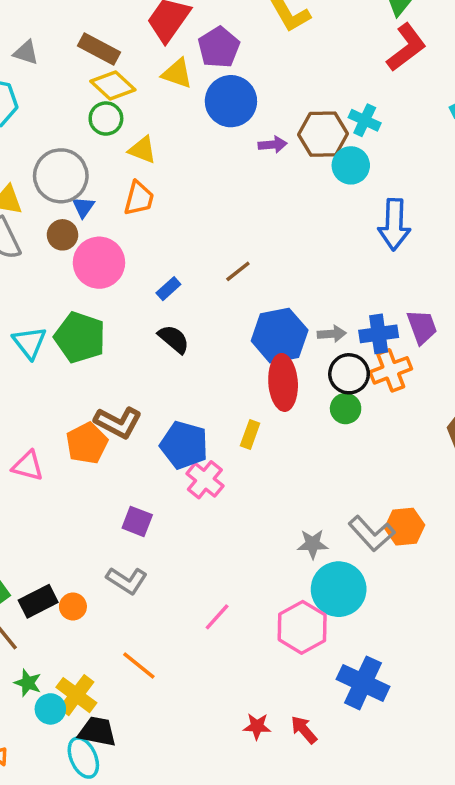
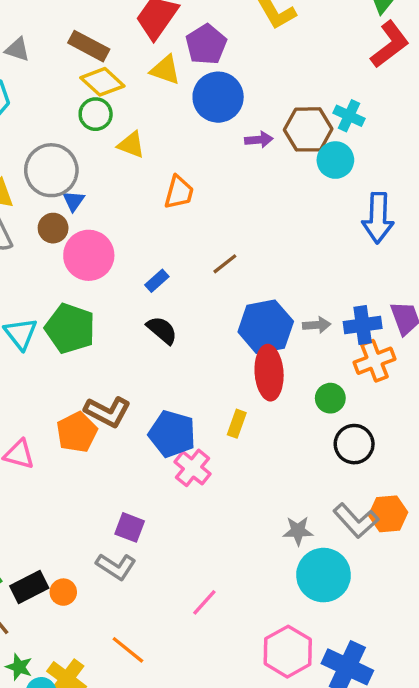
orange trapezoid: (139, 198) -> (179, 192), moved
black circle: (349, 374) -> (354, 444), moved
purple square: (137, 521) -> (130, 527), moved
pink hexagon: (302, 627) -> (288, 652), moved

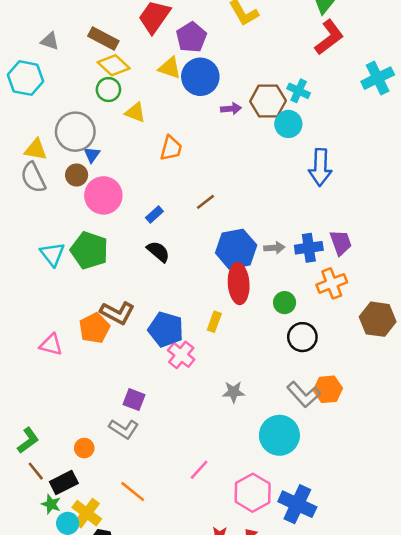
yellow triangle: (165, 70) -> (170, 68), moved
orange cross: (375, 361) -> (332, 283), moved
gray star: (298, 531) -> (233, 392), moved
black rectangle: (29, 587) -> (64, 483), moved
pink line: (204, 602) -> (199, 470), moved

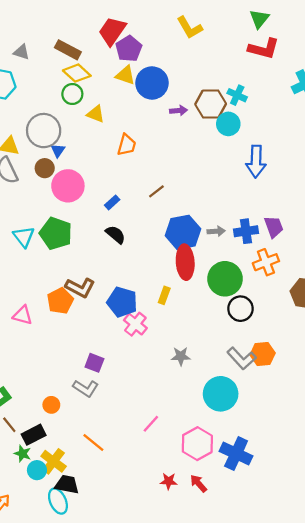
purple pentagon: (191, 37) -> (129, 49), moved
red L-shape: (329, 37) -> (264, 49), turned 52
green circle: (285, 303) -> (225, 279), size x1.8

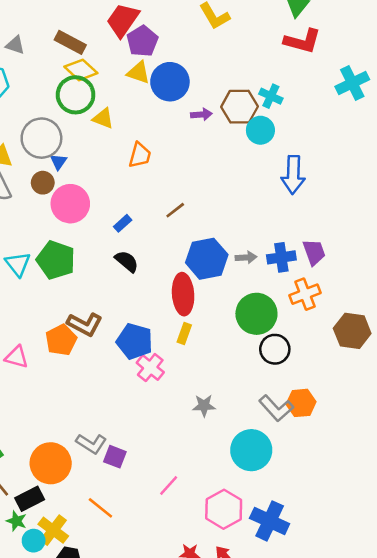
green circle: (72, 94) -> (76, 95), size x1.5
red ellipse: (185, 262) -> (183, 294), moved
purple square: (94, 363) -> (115, 457), moved
orange circle: (51, 405) -> (51, 463), size x2.0

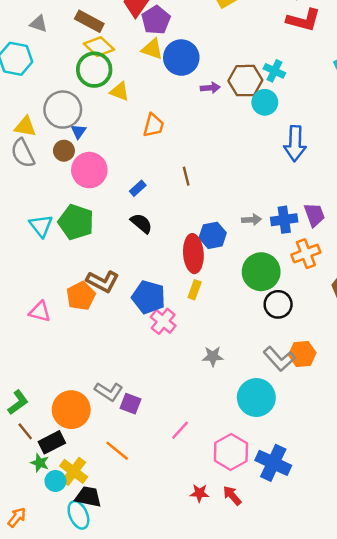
brown line: (175, 210) -> (186, 176), turned -66
blue hexagon: (207, 259) -> (213, 235), moved, size x0.7

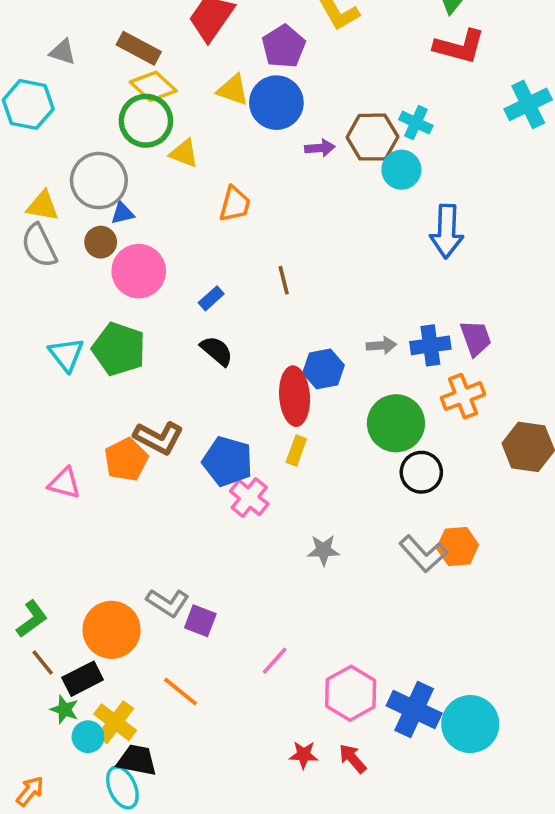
purple pentagon: (156, 20) -> (284, 46), moved
blue triangle: (78, 131) -> (122, 213), turned 42
cyan circle: (256, 398) -> (470, 724), moved

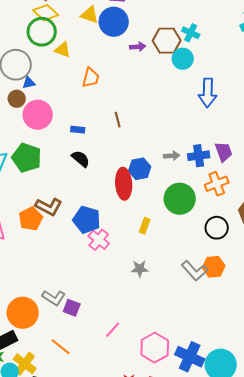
blue rectangle: (211, 298) -> (78, 130), turned 48
yellow rectangle: (296, 450) -> (145, 226), moved
black circle: (421, 472) -> (217, 228), moved

